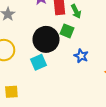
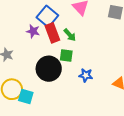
cyan square: (39, 62) -> (26, 97), moved, turned -35

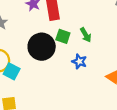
green arrow: (70, 35) -> (86, 35), moved

